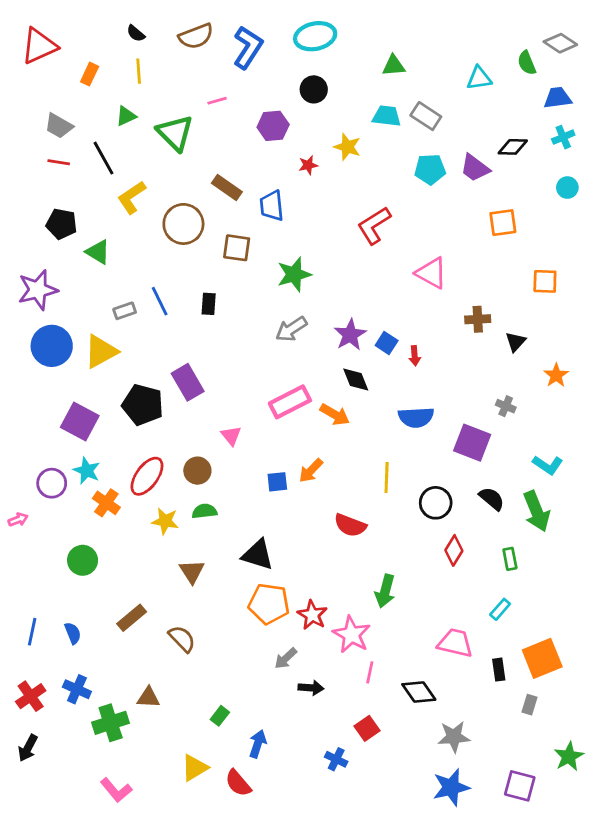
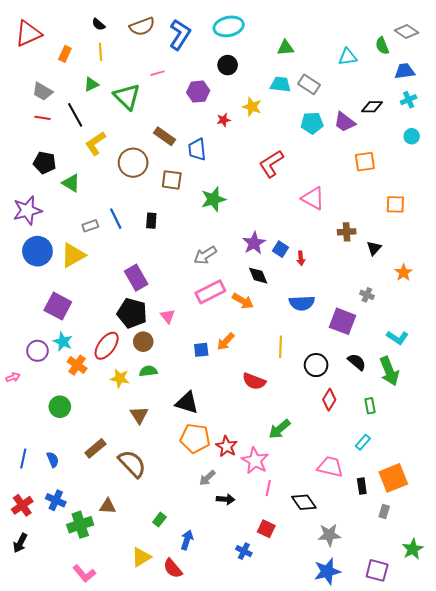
gray arrow: (291, 329) -> (205, 255), moved
black pentagon: (143, 405) -> (132, 313), moved
green arrow: (385, 591) -> (279, 429), turned 35
brown semicircle: (182, 639) -> (132, 464), size x1.4
red square: (367, 728) -> (266, 529), turned -30

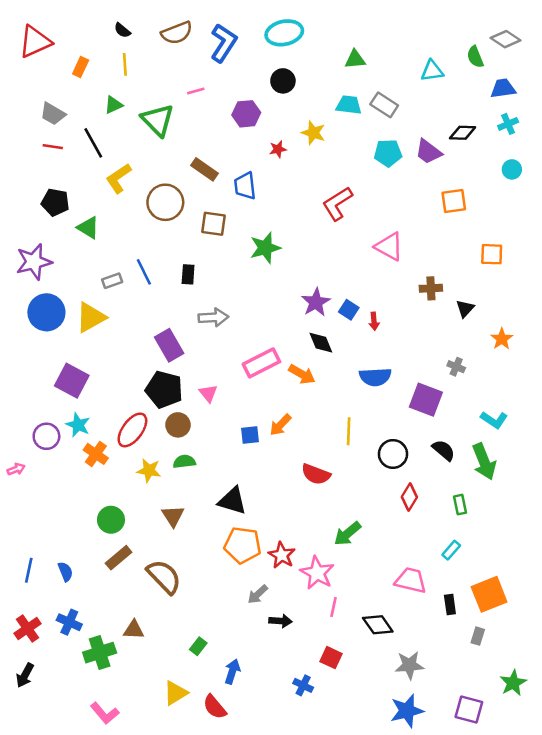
gray arrow: (205, 255) -> (213, 317), moved, turned -150
green circle: (60, 407) -> (111, 520), moved

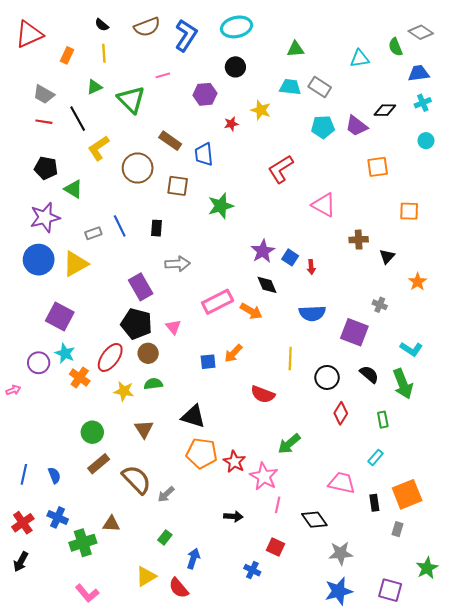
purple star: (34, 262) -> (45, 217), moved
gray arrow: (258, 594) -> (166, 494), moved

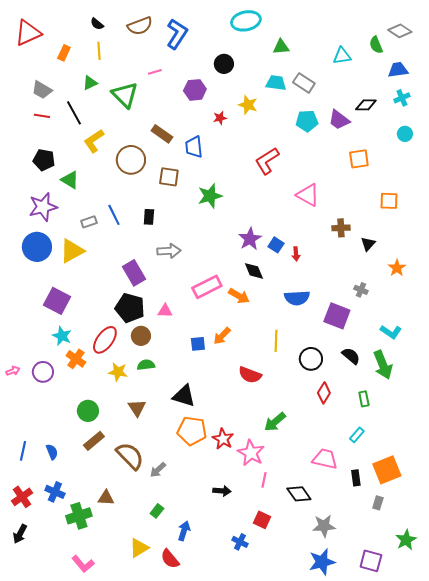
cyan ellipse: (236, 27) -> (246, 21), moved
pink triangle: (173, 327) -> (165, 311), turned -49
purple circle: (39, 363) -> (43, 372), moved

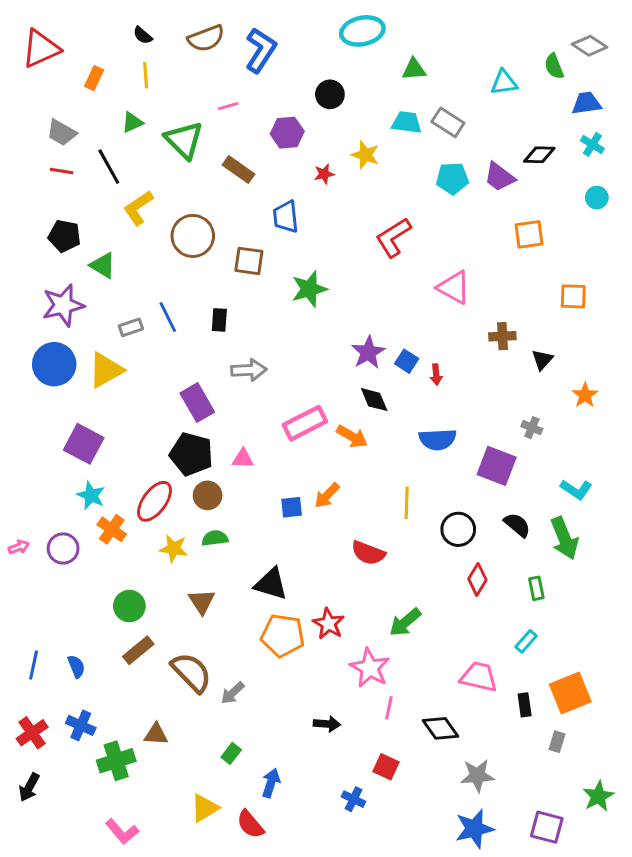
cyan cross: (402, 98) -> (592, 144), turned -35
brown rectangle: (162, 134) -> (239, 170), moved
red star: (223, 439) -> (328, 624), moved

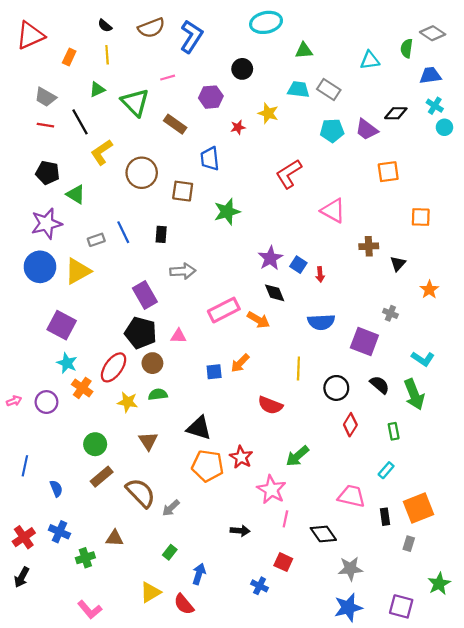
green semicircle: (554, 66) -> (407, 48), turned 30
cyan circle: (597, 198) -> (444, 127), moved
blue line: (34, 665) -> (25, 466), moved
green cross: (116, 761) -> (85, 558), size x0.7

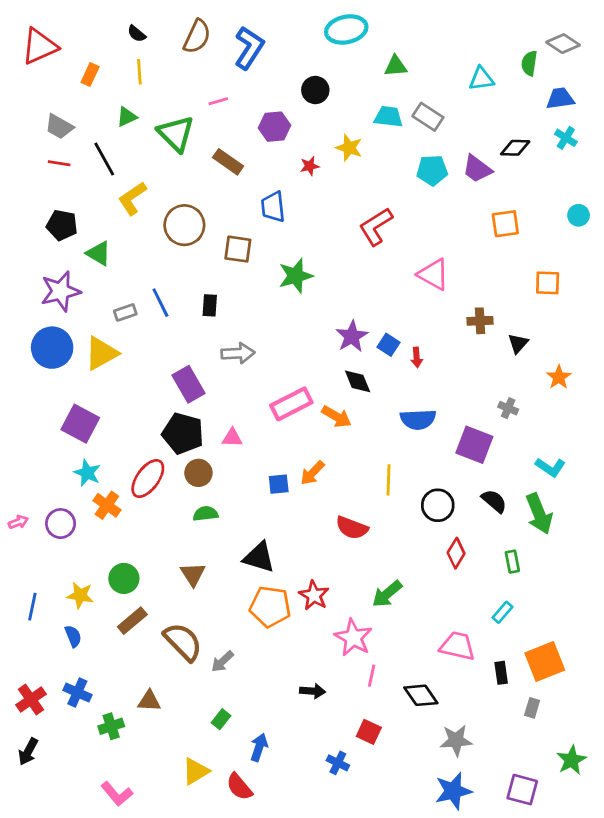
brown semicircle: (151, 28) -> (197, 37), turned -44
cyan circle: (444, 127) -> (579, 215), moved
yellow star: (128, 402) -> (80, 595), moved

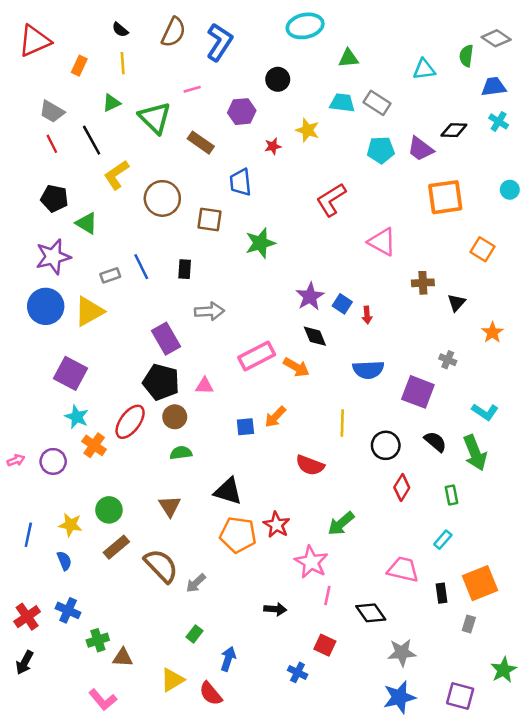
red line: (59, 163) -> (52, 144), turned 54
orange square: (505, 224) -> (445, 197), size x1.4
orange square: (548, 283) -> (482, 249), turned 30
brown triangle: (149, 701) -> (123, 658), moved

